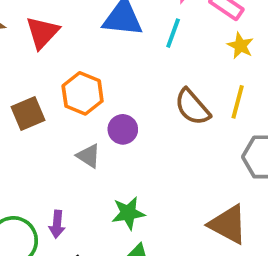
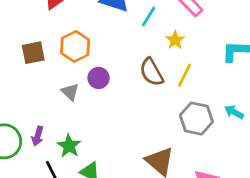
yellow star: (240, 46) -> (175, 40), moved
green star: (128, 213) -> (69, 146), moved, turned 30

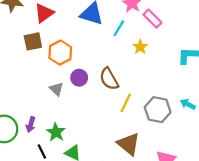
brown square: (33, 53) -> (33, 41), moved
brown semicircle: (151, 72) -> (109, 79), moved
yellow line: (185, 75) -> (126, 103), moved

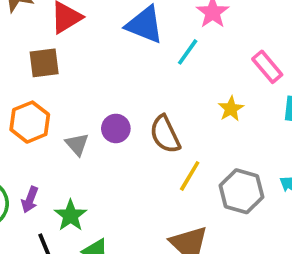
pink rectangle: (152, 19) -> (267, 67), moved
yellow star: (140, 47) -> (231, 109), moved
orange hexagon: (60, 53) -> (30, 122), moved

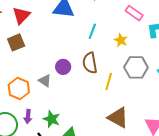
cyan line: (188, 52) -> (92, 31), moved
orange hexagon: (30, 122) -> (19, 88), moved
brown semicircle: (165, 134) -> (90, 63), turned 30
gray hexagon: (241, 191) -> (136, 67), moved

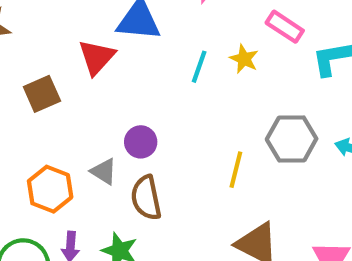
red triangle: (21, 15) -> (97, 57), moved
yellow star: (121, 40) -> (244, 59), moved
brown semicircle: (90, 63) -> (146, 198), moved

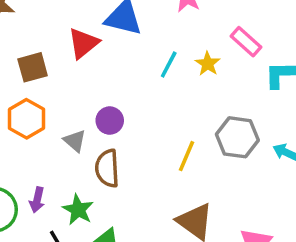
orange hexagon: (50, 189) -> (27, 119), moved

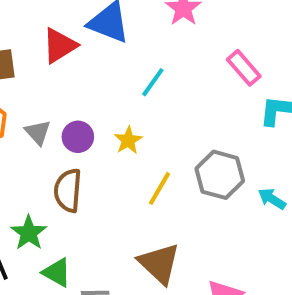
yellow star: (208, 64) -> (128, 140), moved
gray triangle: (75, 141) -> (38, 132), moved

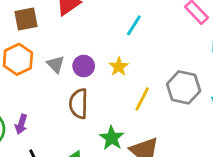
green star: (29, 233) -> (112, 138), moved

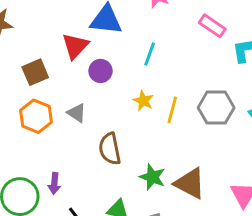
purple circle: (84, 66) -> (101, 71), moved
yellow line: (142, 99) -> (172, 110), moved

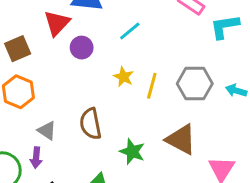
cyan line: (150, 54) -> (130, 31), turned 30
gray triangle: (77, 113) -> (47, 131), moved
brown triangle: (190, 183) -> (181, 139), moved

